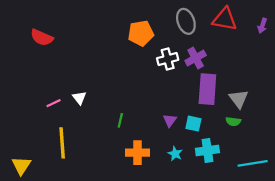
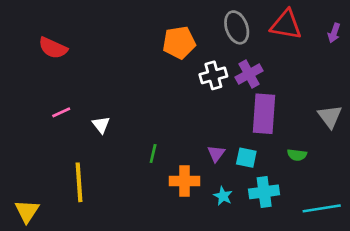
gray triangle: (239, 99) -> (330, 117), moved
pink line: (54, 103) -> (61, 112), moved
orange cross: (138, 153) -> (185, 181), moved

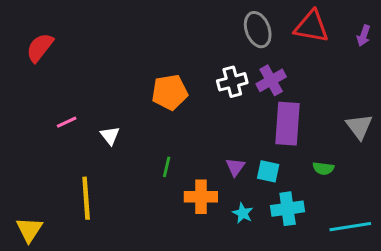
orange pentagon: (179, 42) -> (170, 92), moved
red semicircle: (53, 48) -> (40, 48), moved, turned 104

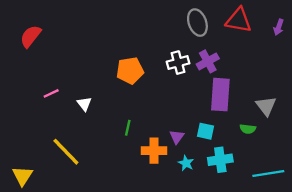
gray triangle: (359, 127) -> (266, 106), moved
purple triangle: (235, 167) -> (177, 137), moved
yellow line: (86, 198) -> (66, 152), turned -40

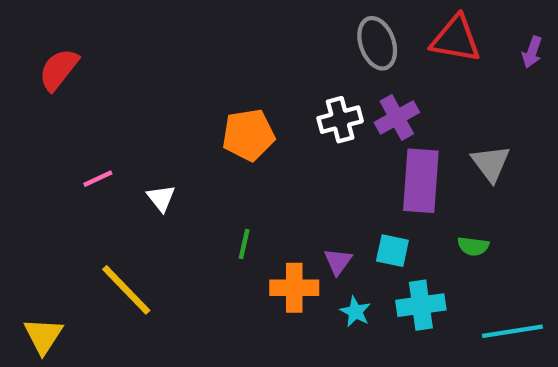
gray triangle: (266, 106) -> (491, 163), moved

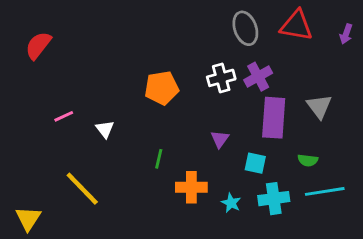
purple triangle: (338, 261) -> (220, 139), moved
cyan line: (512, 331) -> (325, 191), moved

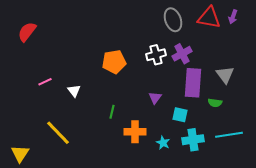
purple arrow: (346, 34) -> (233, 17), moved
green semicircle: (308, 160) -> (215, 103), moved

